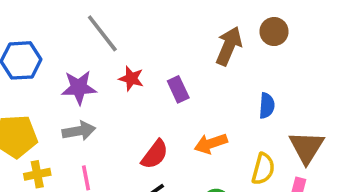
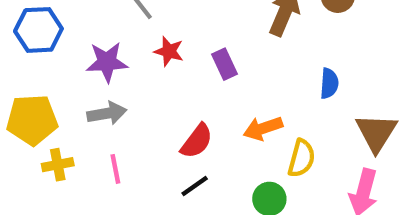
yellow semicircle: (263, 169) -> (301, 158), moved

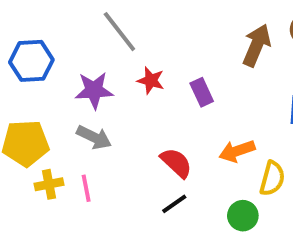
gray arrow: (107, 113) -> (94, 137), turned 36
red semicircle: (197, 141) -> (176, 163), turned -84
pink line: (115, 169) -> (86, 188), moved

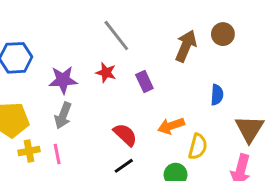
gray line: (119, 32) -> (116, 36), moved
gray arrow: (94, 137) -> (63, 115), turned 85

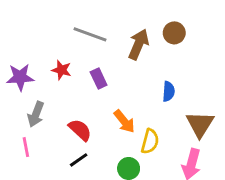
gray line: (116, 36) -> (90, 34), moved, turned -32
gray arrow: (63, 115) -> (36, 114), moved
orange arrow: (171, 126) -> (124, 121), turned -110
pink line: (57, 154) -> (26, 147), moved

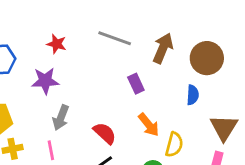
brown circle: (174, 33) -> (207, 58), moved, size x1.5
red star: (61, 70) -> (57, 44), moved
purple rectangle: (99, 79) -> (136, 84), moved

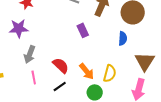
orange arrow: (149, 125) -> (87, 71), moved
pink line: (51, 150) -> (34, 77), moved

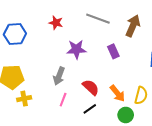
purple star: (19, 28) -> (76, 49), moved
pink line: (34, 77) -> (63, 100), turned 32

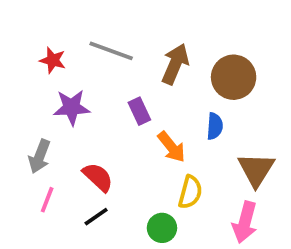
red star: (56, 23) -> (53, 60), moved
orange arrow: (117, 93) -> (171, 147), moved

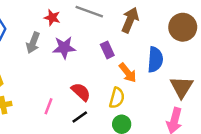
brown circle: (234, 77) -> (183, 27), moved
blue semicircle: (215, 126) -> (155, 60), size x1.5
gray arrow: (40, 156) -> (33, 43), moved
yellow semicircle: (190, 192) -> (117, 98), moved

